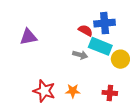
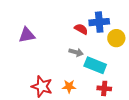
cyan rectangle: (100, 46) -> (95, 65), moved
yellow circle: (120, 59) -> (116, 38), moved

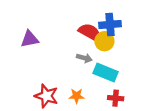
red semicircle: (81, 29) -> (90, 32), size x1.5
yellow circle: (116, 38) -> (104, 41), moved

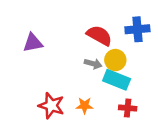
blue cross: (110, 24) -> (137, 29), moved
yellow circle: (104, 41) -> (115, 60), moved

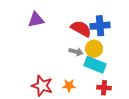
blue cross: (137, 29) -> (100, 26), moved
purple triangle: (33, 43) -> (36, 20), moved

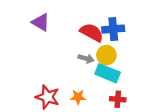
purple triangle: (36, 20) -> (41, 22), turned 42

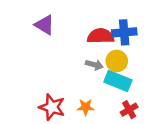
red semicircle: (92, 32) -> (101, 36), turned -30
red cross: (118, 99) -> (129, 110), turned -35

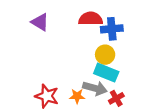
red semicircle: (101, 36) -> (90, 19), moved
gray arrow: (94, 65) -> (95, 88), moved, size x1.5

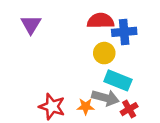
purple triangle: (40, 22) -> (31, 24), moved, turned 30
yellow circle: (105, 55) -> (104, 53), moved

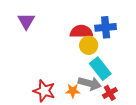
red semicircle: (101, 21) -> (81, 32), moved
cyan rectangle: (118, 80) -> (100, 69), turned 30

